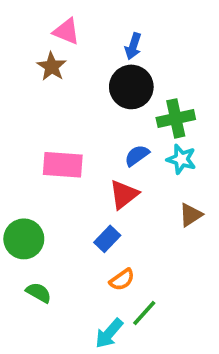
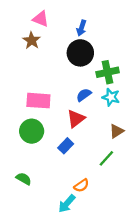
green circle: (24, 239) -> (32, 131), moved
orange semicircle: (122, 280) -> (81, 186), moved
green line: (144, 313) -> (106, 158), moved

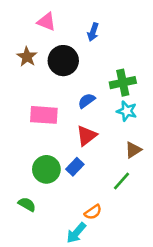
brown star: (32, 40) -> (27, 57), moved
black circle: (80, 53) -> (63, 61), moved
blue semicircle: (84, 95) -> (87, 101), moved
green circle: (32, 131) -> (46, 169), moved

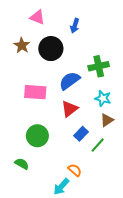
blue semicircle: (87, 101) -> (70, 81), size x1.5
cyan star: (127, 111) -> (103, 98), moved
blue rectangle: (75, 167) -> (81, 134), moved
orange semicircle: (93, 212) -> (75, 170), turned -104

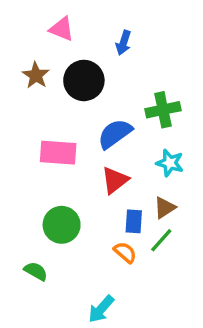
brown triangle: (107, 120) -> (165, 208), moved
blue rectangle: (81, 134) -> (134, 221), turned -40
orange semicircle: (75, 170) -> (125, 252), moved

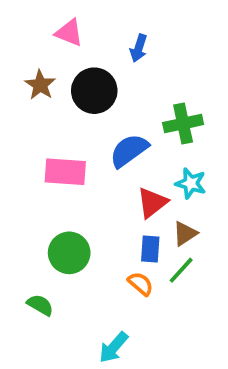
red triangle: (115, 180) -> (152, 203), moved

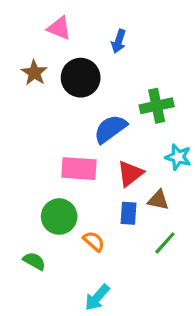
pink rectangle: (65, 172) -> (79, 169), moved
cyan star: (191, 183) -> (178, 157), moved
brown triangle: (185, 234) -> (158, 200), turned 45
green line: (181, 270) -> (165, 243), moved
orange semicircle: (141, 284) -> (94, 241), moved

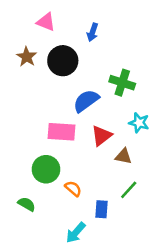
green cross: (157, 106) -> (122, 83), turned 30
blue rectangle: (129, 213) -> (102, 209), moved

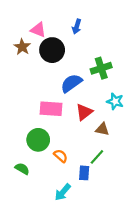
pink triangle: (46, 22) -> (38, 30), moved
green cross: (122, 83) -> (101, 68), turned -36
green line: (129, 190) -> (97, 157), moved

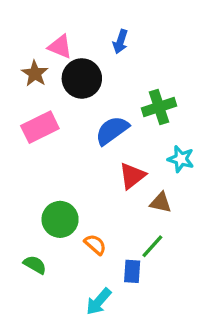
pink rectangle: (51, 109) -> (40, 127), moved, turned -30

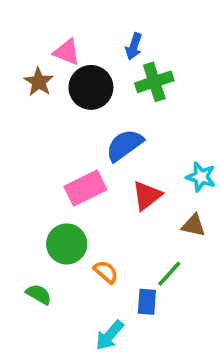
green cross: (159, 107) -> (154, 82), moved
pink rectangle: (40, 127) -> (85, 188), moved
brown triangle: (161, 203) -> (193, 225), moved

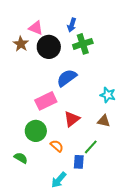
red triangle: (147, 196) -> (72, 119), moved

